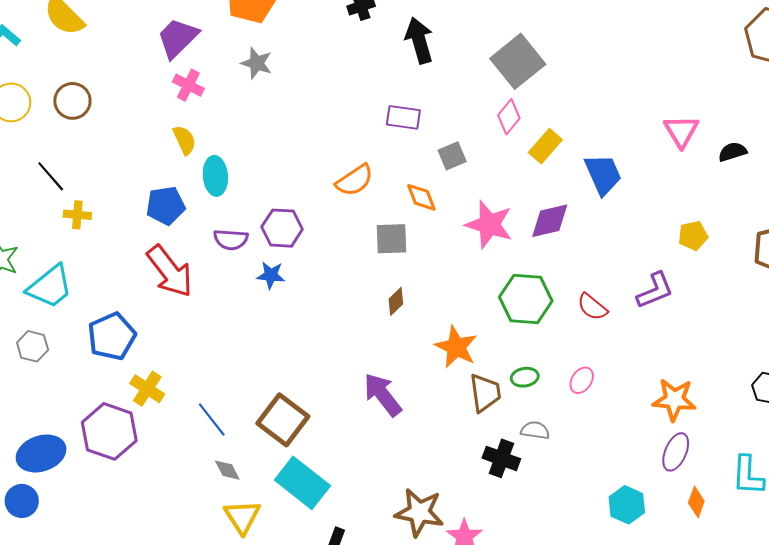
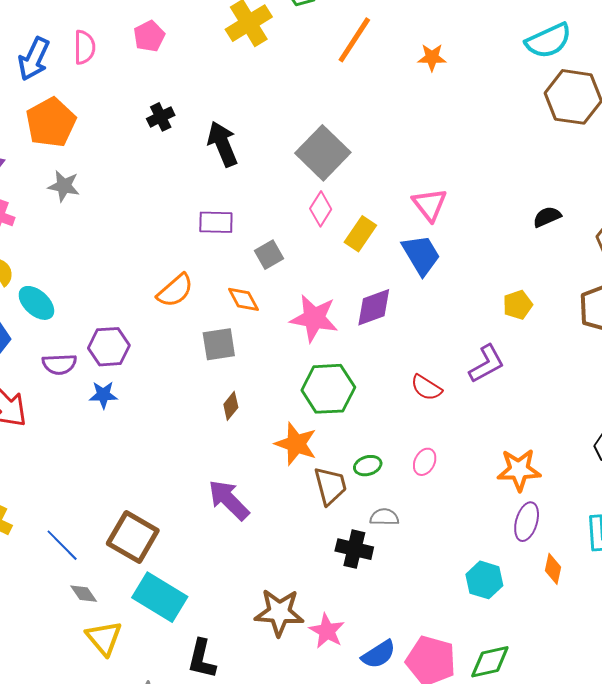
pink triangle: (681, 131) -> (430, 205), moved
cyan ellipse: (215, 176) -> (36, 303), turned -36
green hexagon: (526, 299) -> (328, 389), moved

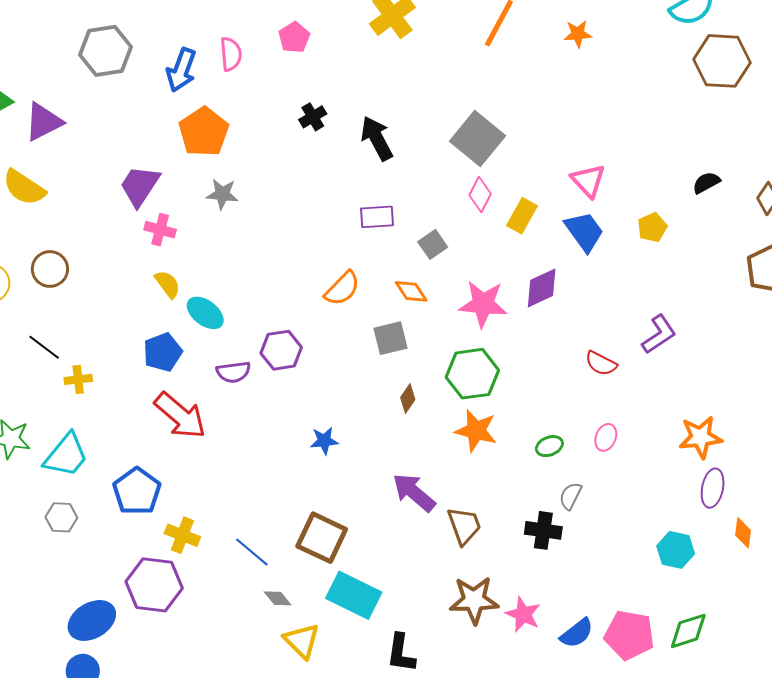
yellow pentagon: (518, 305) -> (652, 227), moved
green hexagon: (328, 389) -> (472, 374), moved
blue star: (103, 395) -> (324, 441), moved
brown trapezoid: (330, 486) -> (464, 526), moved
gray semicircle: (384, 517) -> (570, 496), turned -60

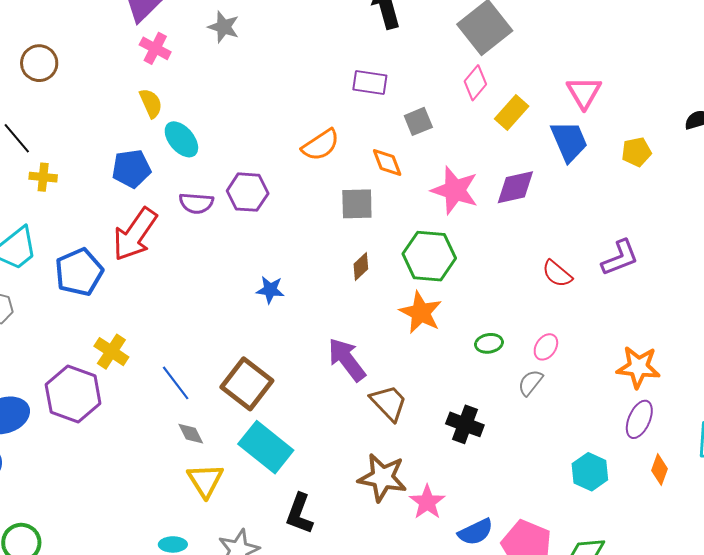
red arrow: (180, 416) -> (135, 234), turned 72
blue pentagon: (137, 491) -> (79, 272), moved
gray semicircle: (570, 496) -> (530, 383), moved
brown trapezoid: (464, 526) -> (389, 403), turned -36

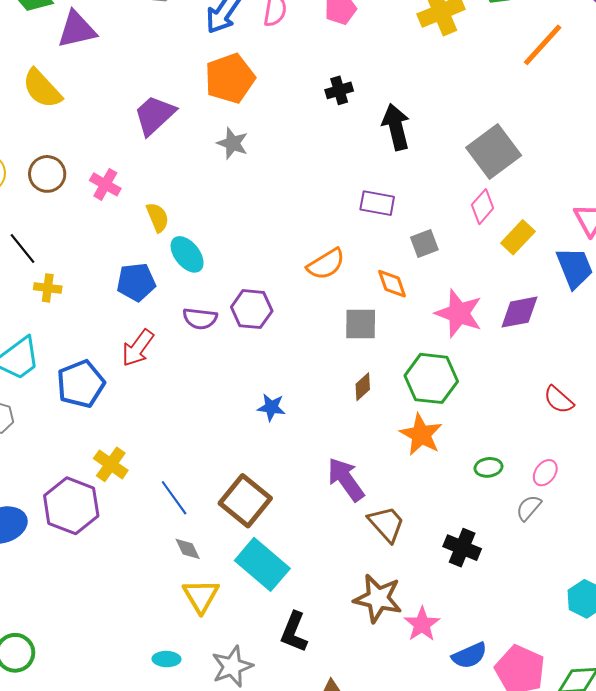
pink cross: (155, 48) -> (105, 184), moved
red arrow: (135, 234) -> (138, 348), size x0.7

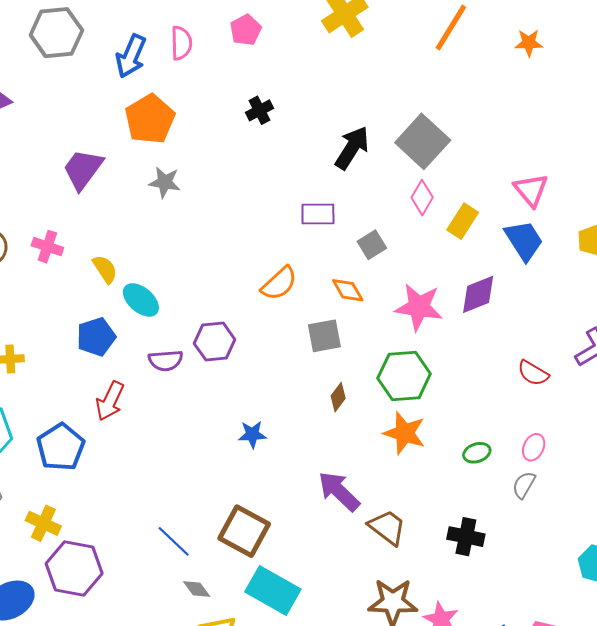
black arrow: (396, 127) -> (352, 148), moved, turned 57
yellow cross: (111, 464) -> (43, 523), moved

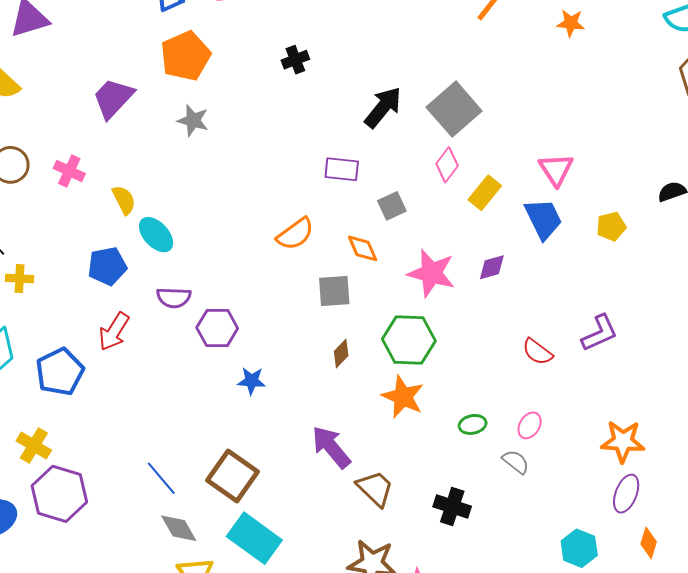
purple diamond: (478, 294) -> (492, 267), size x0.7
purple hexagon: (215, 342) -> (217, 328), moved
gray semicircle: (524, 485) -> (516, 462), turned 92
gray diamond: (197, 589) -> (179, 528), size x1.4

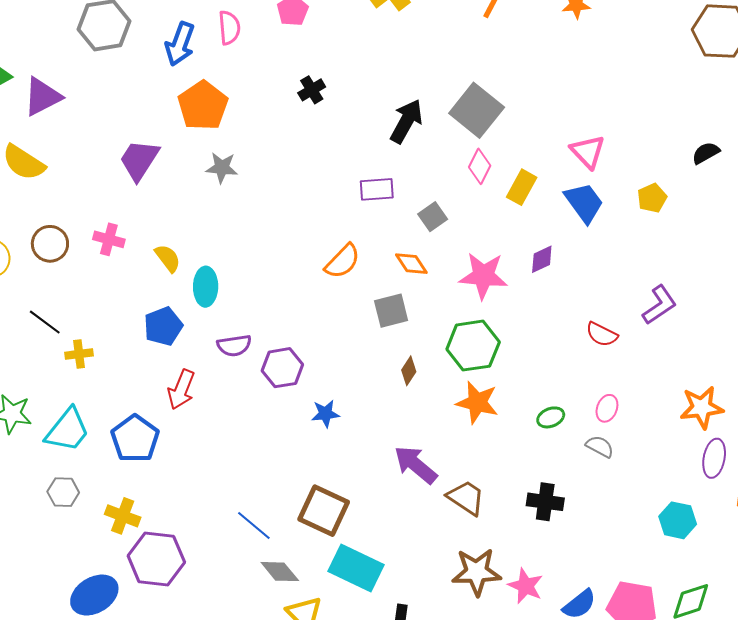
cyan ellipse: (156, 235) -> (206, 287), turned 54

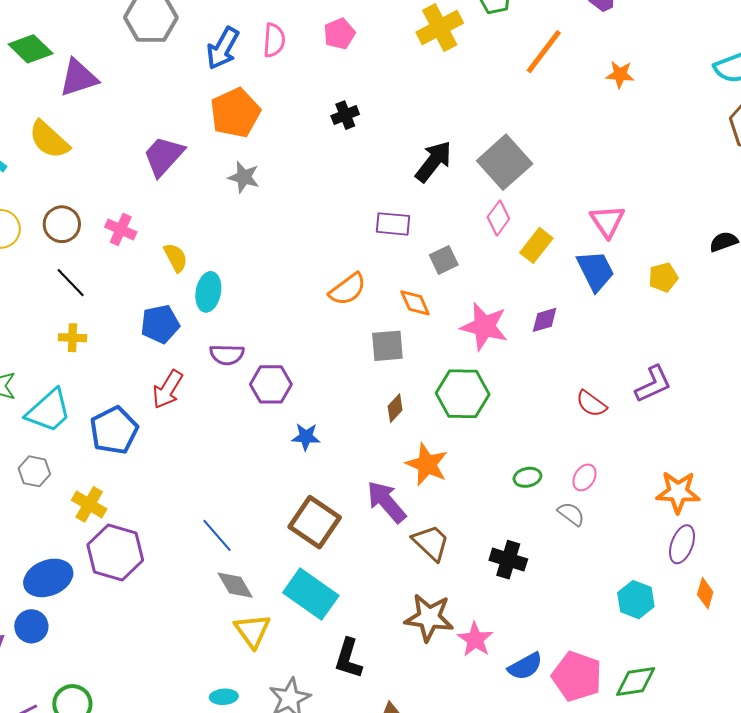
black line: (45, 322) -> (71, 283), moved
orange star: (477, 403) -> (427, 464), moved
brown square: (324, 511) -> (315, 522), moved

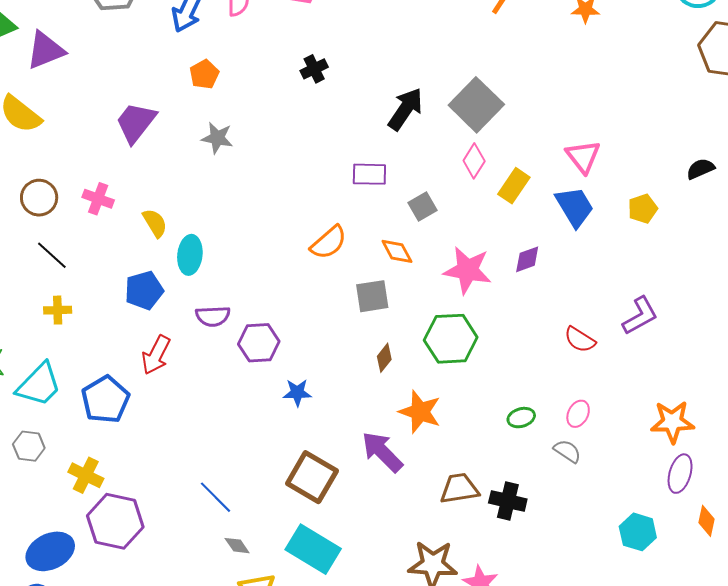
orange pentagon: (235, 113) -> (204, 74), size x0.6
brown trapezoid: (431, 543) -> (459, 489), moved, turned -48
gray diamond: (235, 585) -> (237, 546), size x0.7

